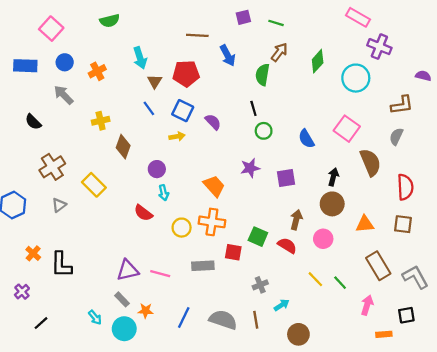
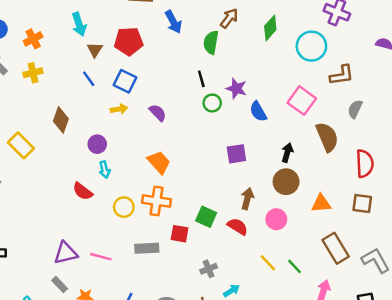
brown L-shape: (402, 105) -> (342, 75), moved
yellow cross: (101, 121) -> (33, 73), moved
purple semicircle: (213, 122) -> (158, 113), moved
purple star: (250, 168) -> (236, 88), moved, turned 30
yellow rectangle: (94, 185) -> (21, 145), moved

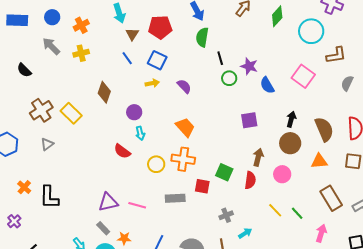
green semicircle: (211, 42) -> (202, 37), moved
brown semicircle: (327, 137) -> (324, 129), moved
red semicircle: (238, 226) -> (250, 180), turned 66

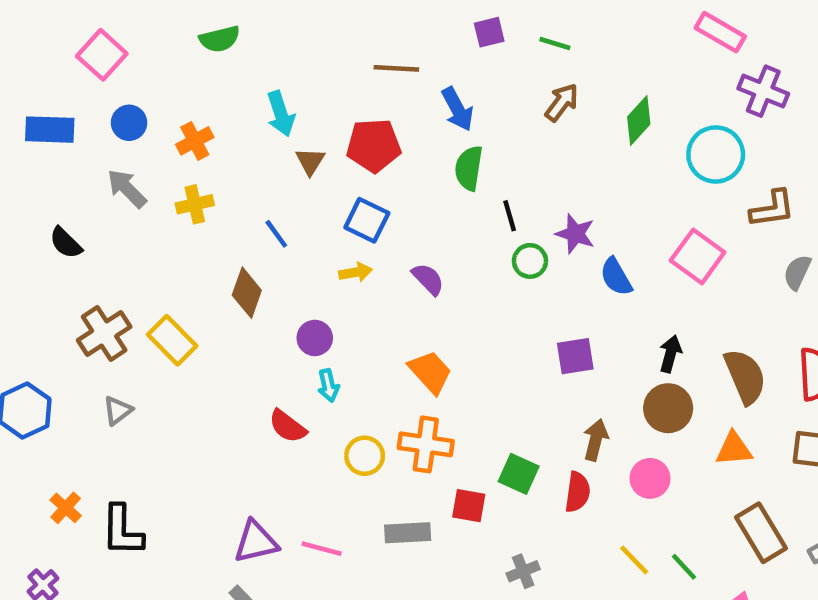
blue line: (127, 58) -> (276, 234), moved

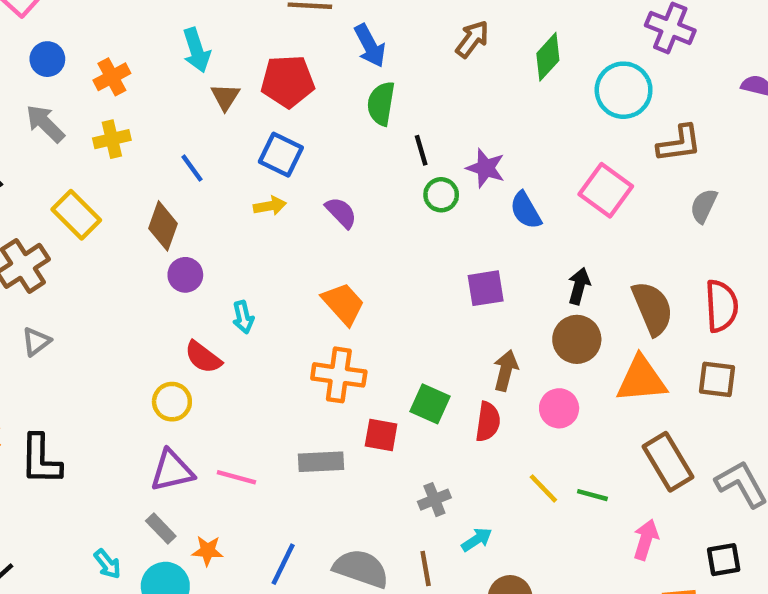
purple circle: (315, 338) -> (185, 275), moved
yellow rectangle: (172, 340) -> (76, 215), moved
orange triangle: (734, 449) -> (641, 379), size x1.4
yellow circle: (365, 456) -> (172, 402), moved
green line: (684, 567) -> (592, 495), turned -32

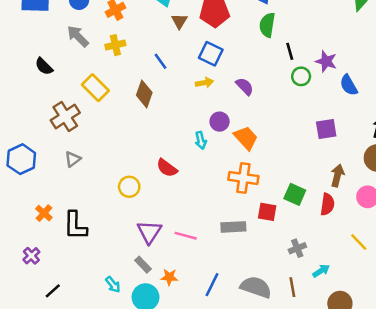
purple circle: (185, 275) -> (220, 122), moved
cyan arrow: (243, 317) -> (201, 140), moved
yellow circle: (172, 402) -> (129, 187), moved
purple triangle: (172, 471) -> (149, 232), turned -44

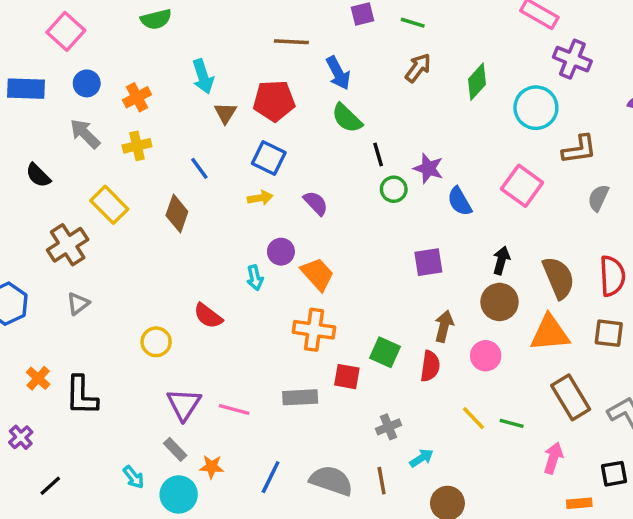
green semicircle: (267, 25) -> (347, 118), turned -55

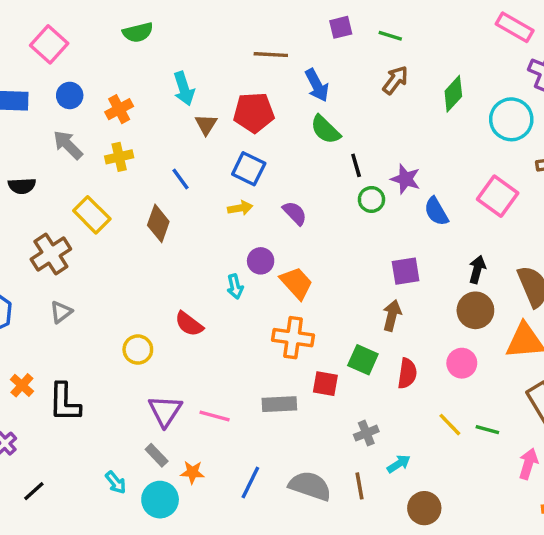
black semicircle: (38, 175) -> (22, 186), turned -48
brown arrow: (444, 326) -> (392, 315), moved

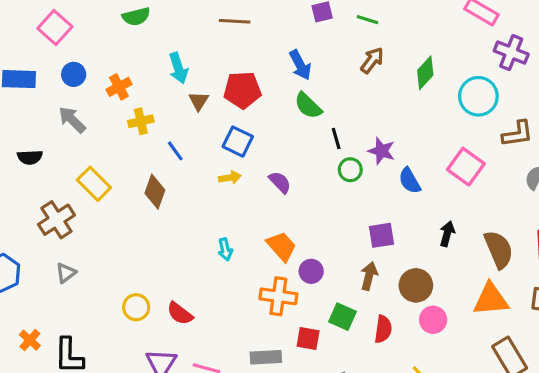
brown line: (271, 55) -> (235, 21), moved
yellow cross: (119, 157) -> (141, 121), moved
purple circle: (261, 261) -> (311, 271), moved
brown circle: (475, 310) -> (416, 285), moved
red semicircle: (189, 324) -> (180, 313), moved

